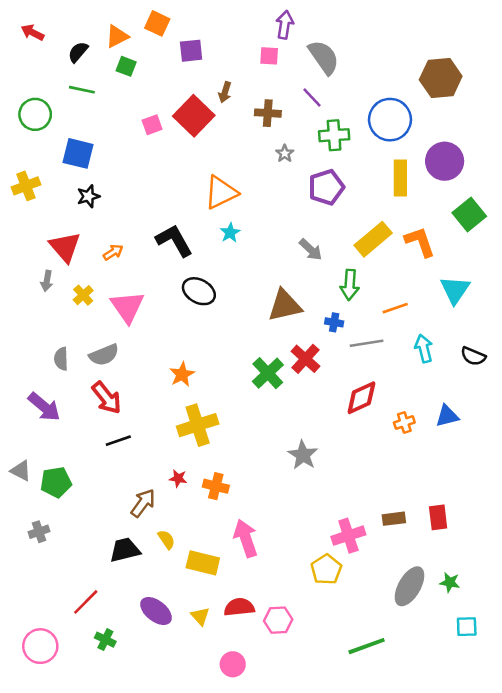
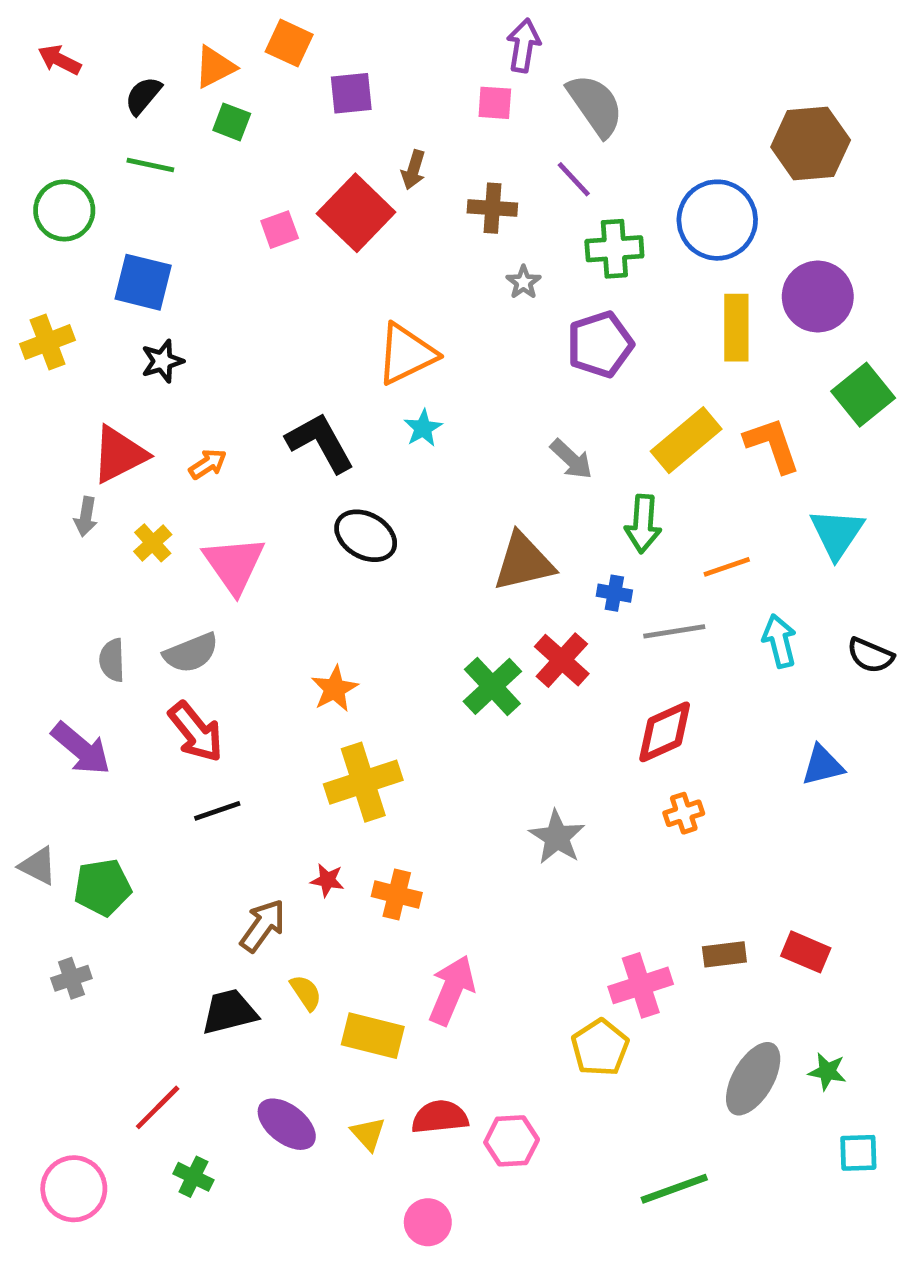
red triangle: (65, 247) -> (119, 454), turned 44
orange cross: (404, 422) -> (684, 813), moved
red rectangle: (438, 517) -> (806, 952), turned -60
pink arrow: (246, 538) -> (452, 990), turned 42

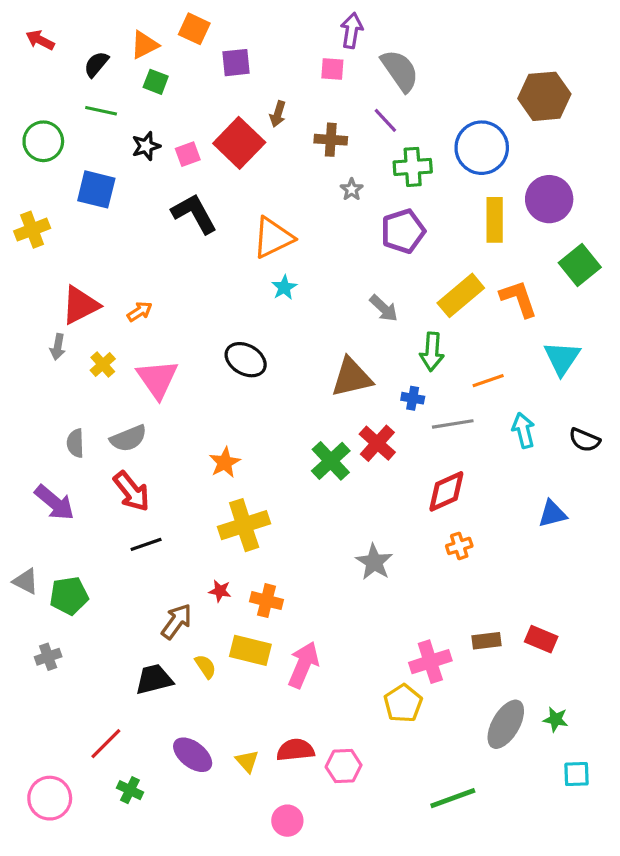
black star: (162, 361) -> (146, 146), moved
black L-shape: (320, 442) -> (194, 214), moved
yellow rectangle: (373, 1036) -> (250, 650), moved

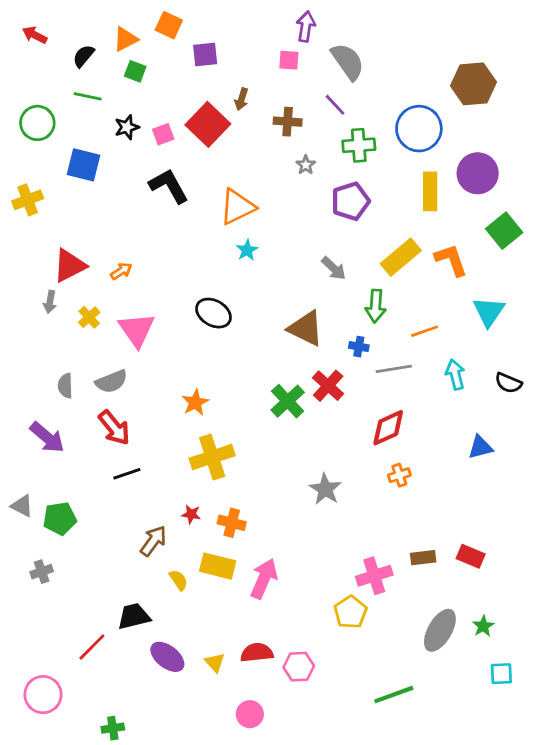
brown triangle: (352, 377) -> (306, 328), turned 39
black trapezoid: (154, 679) -> (134, 616), moved
green star: (556, 719) -> (483, 626), turned 30
green cross: (130, 790) -> (113, 728), moved, turned -35

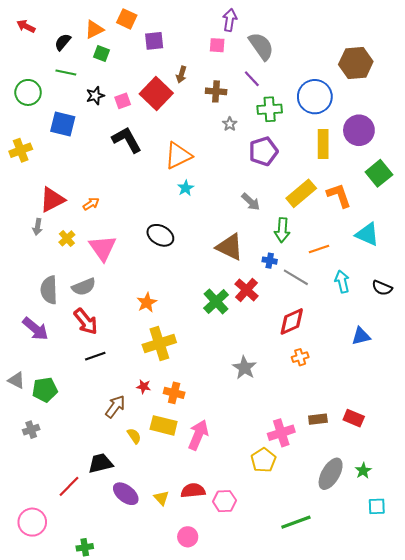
cyan triangle: (489, 312) -> (367, 234), turned -40
gray line: (394, 369) -> (296, 277), turned 40
gray semicircle: (65, 386) -> (49, 290), size x1.5

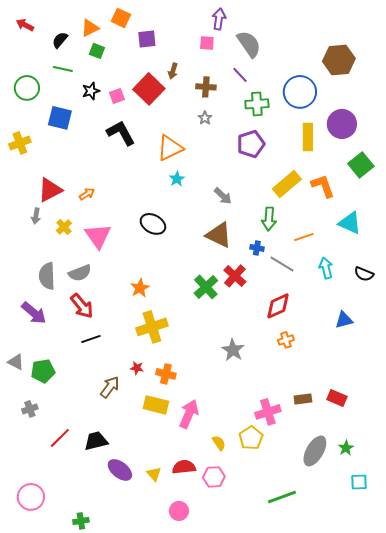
gray star: (230, 124) -> (205, 118), moved
gray arrow: (251, 202) -> (223, 196), moved
yellow semicircle: (134, 436) -> (219, 443), moved
red line: (69, 486) -> (60, 438), moved

